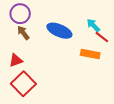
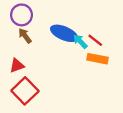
cyan arrow: (93, 25) -> (80, 41), moved
red line: (102, 37) -> (95, 40), moved

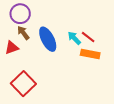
blue ellipse: (64, 33) -> (48, 39), moved, turned 40
red triangle: (17, 66) -> (12, 48), moved

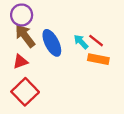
brown arrow: (23, 33) -> (25, 36), size x1.5
red triangle: (12, 48) -> (20, 62), moved

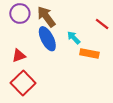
brown arrow: (25, 36) -> (46, 17), moved
red line: (96, 41) -> (102, 24), moved

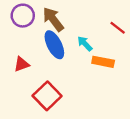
red square: (23, 83) -> (47, 96), moved

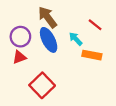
purple circle: (23, 16) -> (20, 37), moved
red line: (118, 28) -> (95, 25), moved

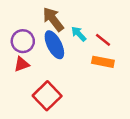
red line: (95, 25) -> (103, 40), moved
cyan arrow: (76, 39) -> (79, 34), moved

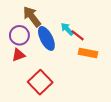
brown arrow: (53, 19) -> (32, 17), moved
red line: (103, 40) -> (78, 35), moved

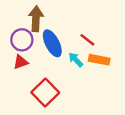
brown arrow: (32, 17) -> (36, 19), turned 40
cyan arrow: (67, 29) -> (76, 60), moved

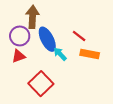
cyan arrow: (76, 60) -> (60, 54), moved

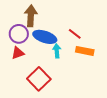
blue ellipse: (47, 39) -> (45, 37), turned -45
cyan arrow: (60, 54) -> (57, 51), turned 40

